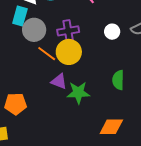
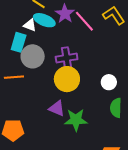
white circle: (112, 32) -> (109, 82), moved
orange line: (47, 54) -> (14, 77), moved, turned -42

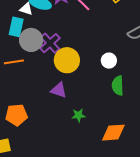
purple cross: (67, 58) -> (50, 43), moved, turned -30
green star: (76, 120) -> (78, 115), moved, size x0.6

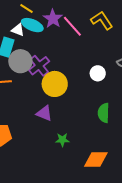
white circle: (109, 61) -> (98, 73), moved

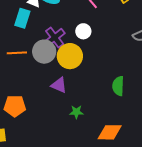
gray circle: (20, 61) -> (44, 52), moved
white circle: (98, 73) -> (83, 31), moved

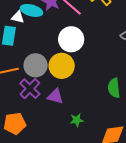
white circle: (83, 31) -> (71, 39), size x1.6
purple cross: (55, 37) -> (30, 89), moved

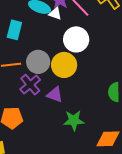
white triangle: (18, 17) -> (55, 14), moved
green star: (77, 120) -> (74, 120), size x1.5

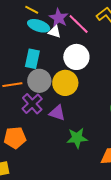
cyan rectangle: (14, 30) -> (32, 59), moved

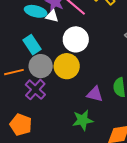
cyan rectangle: (32, 59) -> (32, 45), turned -42
purple triangle: (57, 113) -> (95, 94), moved
orange pentagon: (15, 138) -> (21, 125), turned 30

